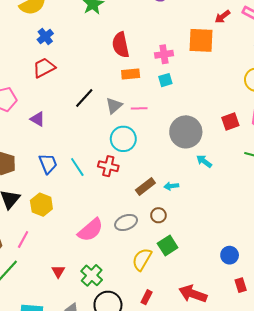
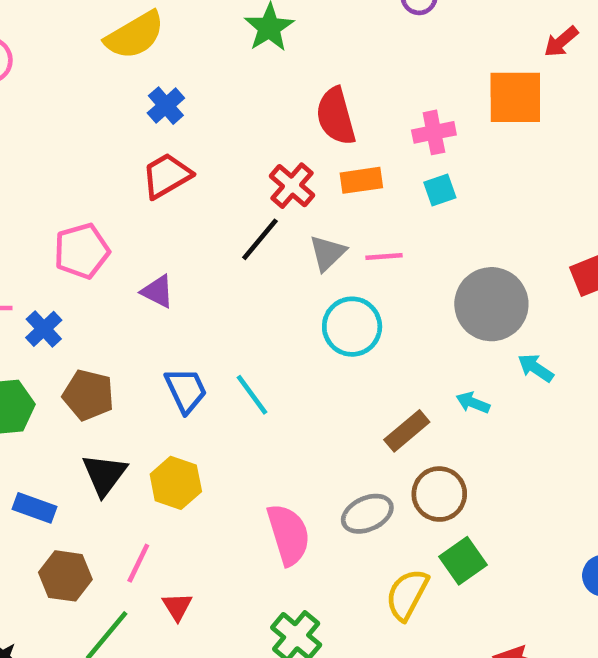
red cross: (108, 166) -> (292, 186), moved, turned 30
cyan arrow: (171, 186) -> (473, 403), moved, turned 32
brown circle: (158, 215) -> (439, 494), size x1.5
pink semicircle: (90, 230) -> (288, 534), turned -64
red triangle: (58, 271) -> (177, 607), moved

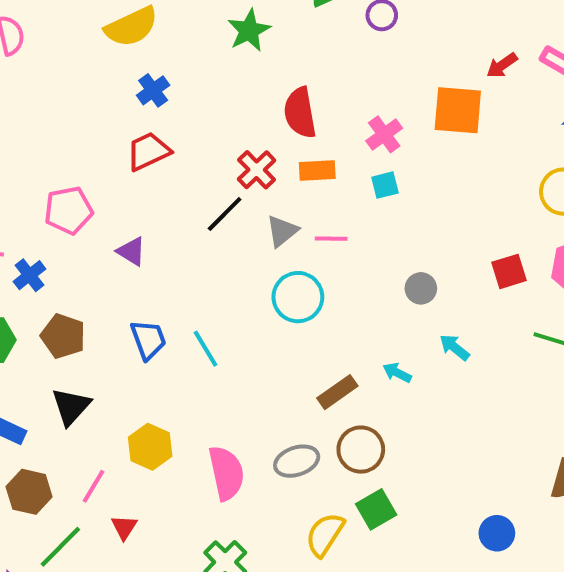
pink cross: (434, 132) -> (384, 134), turned -30
gray circle: (491, 304) -> (421, 288), size x0.5
yellow hexagon: (176, 483) -> (150, 447), moved

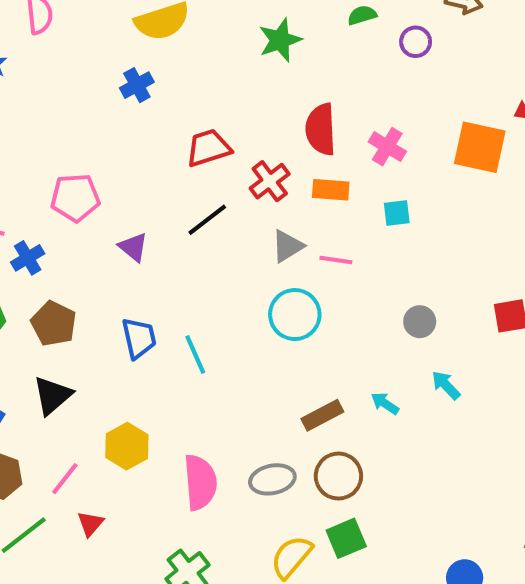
blue cross: (153, 90) -> (137, 85), moved
pink cross: (384, 134) -> (387, 147), moved, turned -30
red trapezoid: (148, 151) -> (208, 148), moved
black line: (225, 214) -> (207, 220), moved

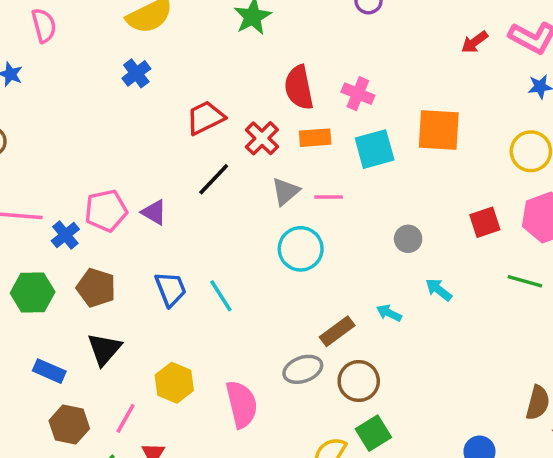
orange square: (480, 147) -> (439, 130), moved
pink pentagon: (75, 198) -> (106, 211), moved
cyan square: (397, 213) -> (375, 149), size x1.6
gray ellipse: (272, 479) -> (303, 369), moved

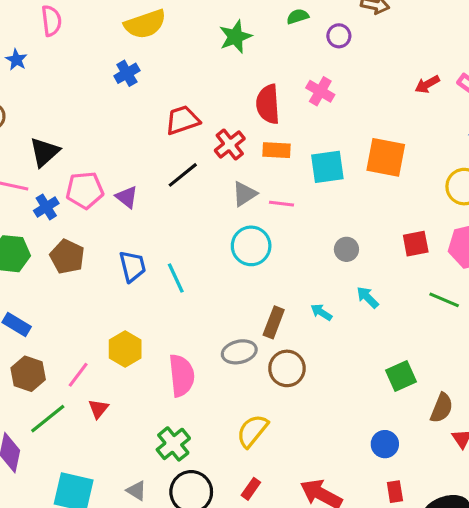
pink cross: (358, 94) -> (320, 91), moved
brown rectangle: (337, 331) -> (274, 322), turned -40
black triangle: (104, 349) -> (44, 152), moved
green square: (373, 433) -> (401, 376), moved

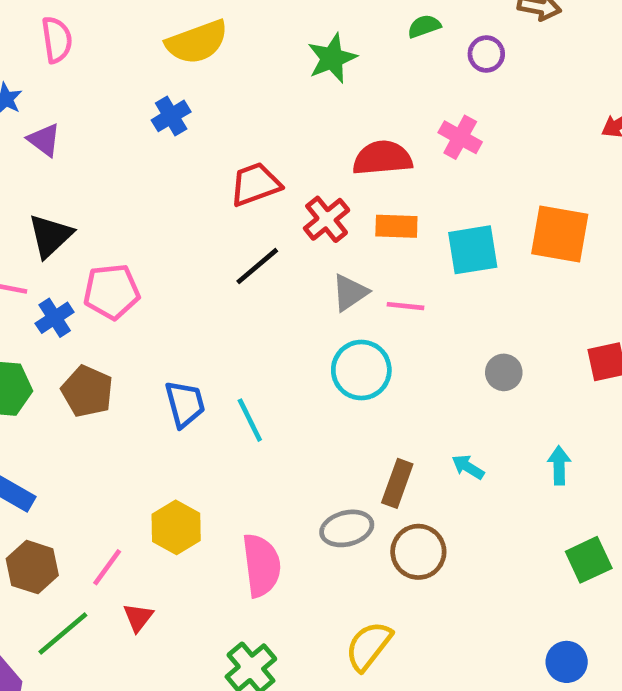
red semicircle: (268, 104) -> (382, 158), turned 90
purple triangle: (127, 197) -> (44, 140), moved
cyan arrow: (367, 297) -> (559, 465), moved, turned 45

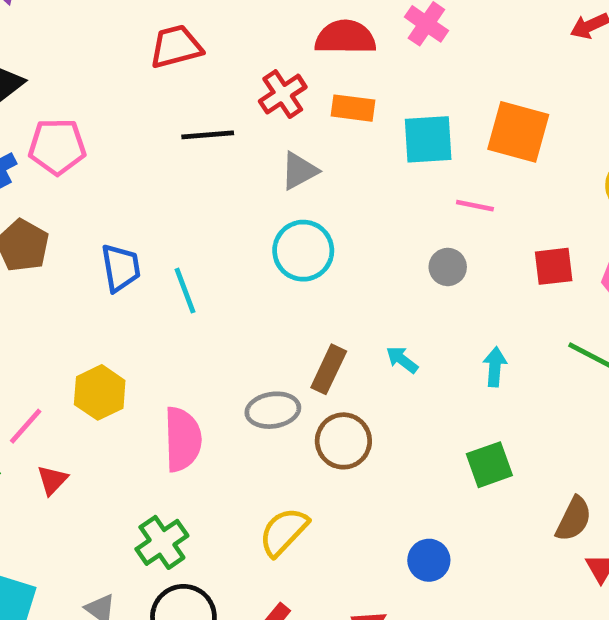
red trapezoid: (255, 184) -> (176, 47), moved
black line: (257, 266) -> (208, 135), turned 30
pink line: (406, 306) -> (475, 206), moved
green square: (589, 560) -> (489, 465), moved
blue circle: (567, 662) -> (429, 560), moved

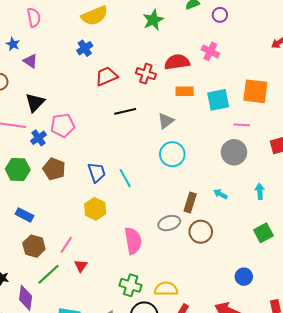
red cross: (283, 94) -> (146, 74), moved, turned -30
gray circle: (448, 267) -> (234, 152), size x1.6
yellow hexagon: (100, 392) -> (95, 209), moved
yellow semicircle: (284, 532) -> (166, 289), moved, turned 55
green cross: (162, 542) -> (131, 285), turned -30

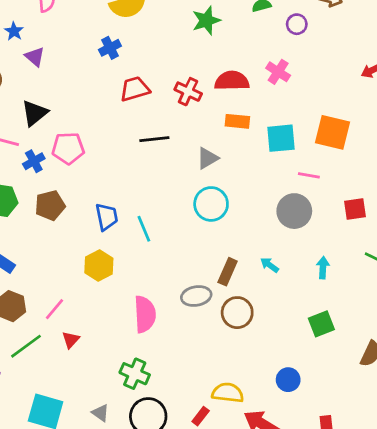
brown pentagon: (54, 169) -> (50, 205), turned 30
yellow semicircle: (166, 289) -> (228, 393), moved

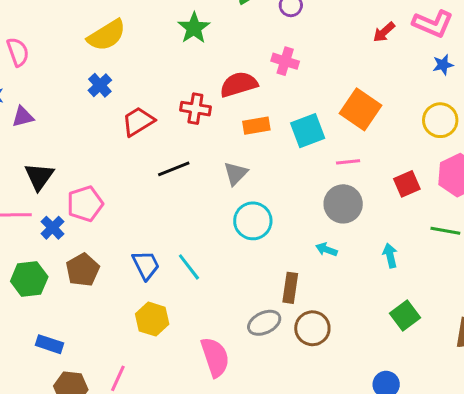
purple triangle: (35, 57) -> (23, 117), turned -40
orange square: (333, 132) -> (361, 109), turned 36
cyan arrow: (270, 265) -> (326, 250), moved

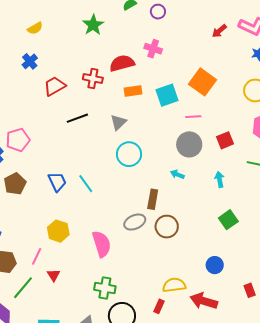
yellow semicircle: (107, 35) -> (35, 28), size x0.6
red square: (407, 184) -> (225, 140), moved
yellow hexagon: (152, 319) -> (58, 231), moved

